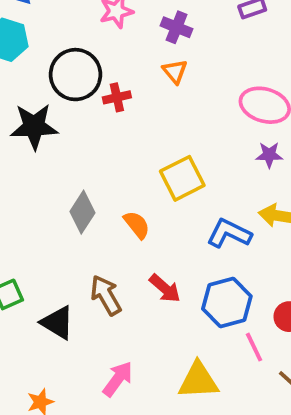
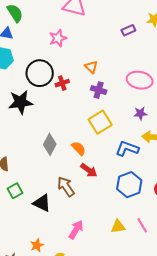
purple cross: (177, 27) -> (99, 90), moved
purple star: (269, 155) -> (140, 113), moved
red arrow: (165, 288) -> (89, 170), moved
pink line: (254, 347) -> (142, 225), moved
yellow triangle: (198, 381) -> (118, 227), size x0.7

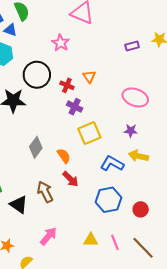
pink star: (58, 38) -> (61, 43), turned -30
red cross: (62, 83) -> (67, 85), moved, turned 32
purple cross: (99, 90) -> (75, 107), moved

